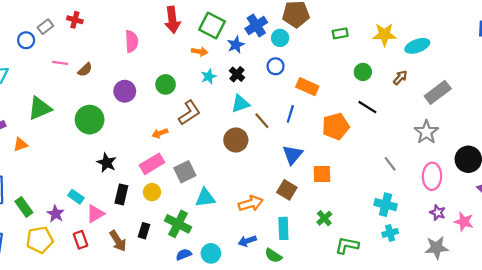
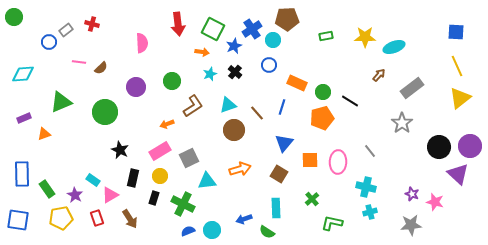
green circle: (363, 72) -> (323, 92), moved
cyan triangle: (240, 104) -> (228, 105), moved
pink ellipse: (432, 176) -> (338, 162), moved
orange arrow: (251, 203) -> (240, 169), moved
black rectangle: (144, 231) -> (154, 198), moved

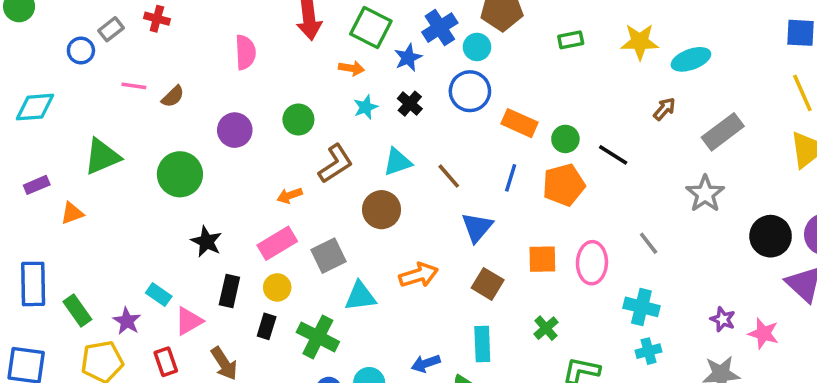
blue circle: (269, 65) -> (470, 91), size x1.5
blue line: (282, 107) -> (511, 178), moved
brown circle: (234, 130) -> (382, 210), moved
blue triangle: (284, 143) -> (477, 227), moved

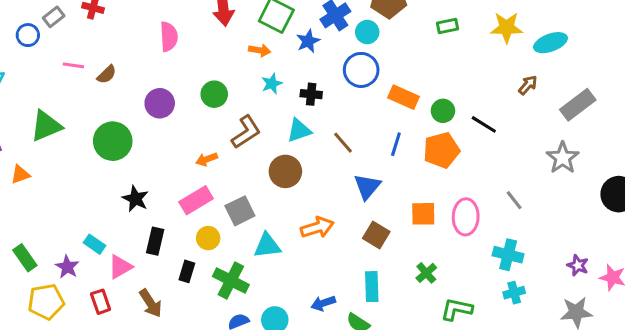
black cross: (410, 104) -> (311, 94), moved, turned -35
yellow circle: (277, 287) -> (208, 238), moved

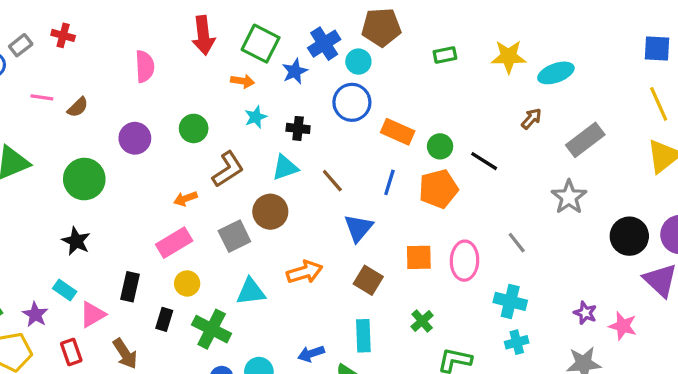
black star: (135, 199) -> (76, 241), moved
gray square: (240, 211) -> (234, 236), moved

